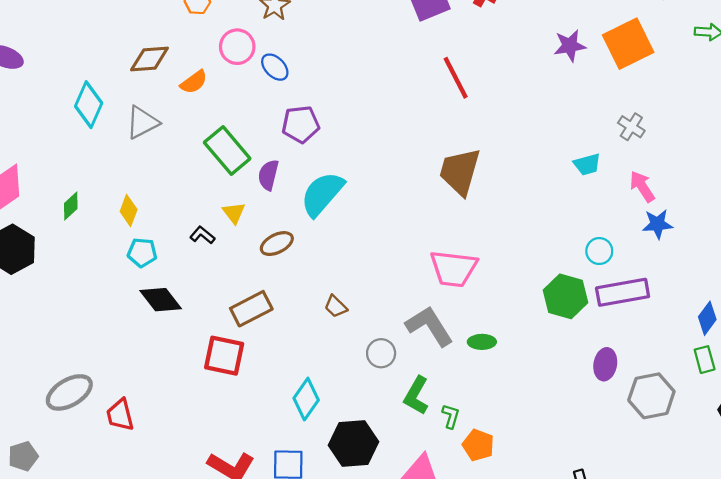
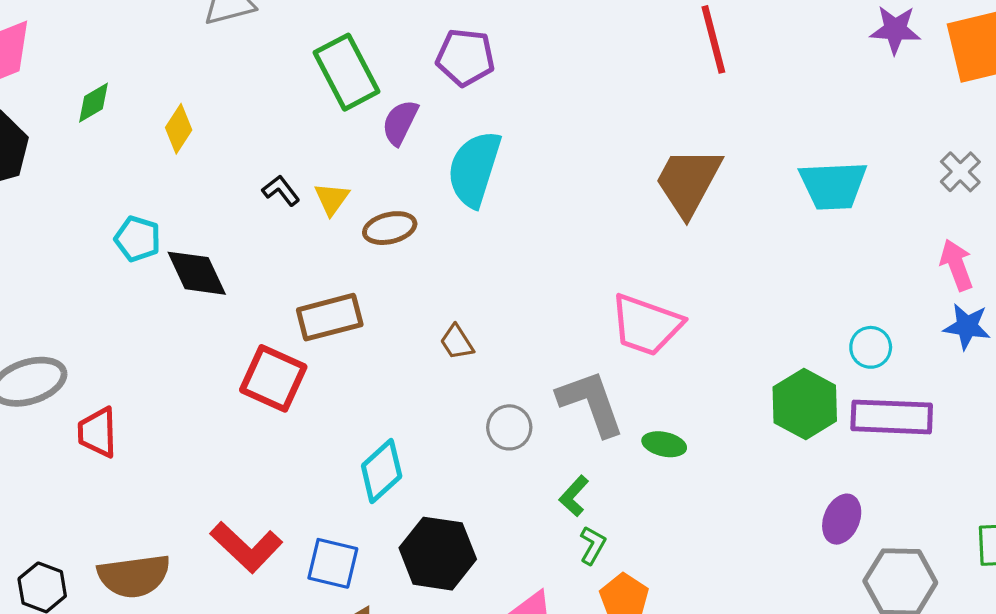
cyan trapezoid: (587, 164) -> (833, 185), moved, size x1.6
cyan semicircle: (322, 194) -> (474, 169), turned -36
yellow triangle: (234, 213) -> (332, 199), moved
cyan pentagon: (142, 253) -> (138, 239), moved
green L-shape: (416, 396) -> (574, 496), moved, size x0.7

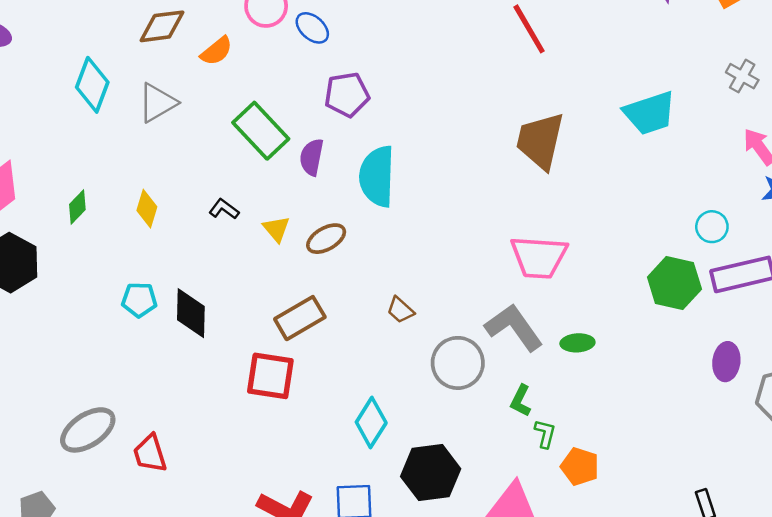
black L-shape: (281, 191) -> (224, 209), moved
black diamond: (197, 273) -> (191, 313), turned 42
gray circle: (509, 427) -> (458, 363), size x1.5

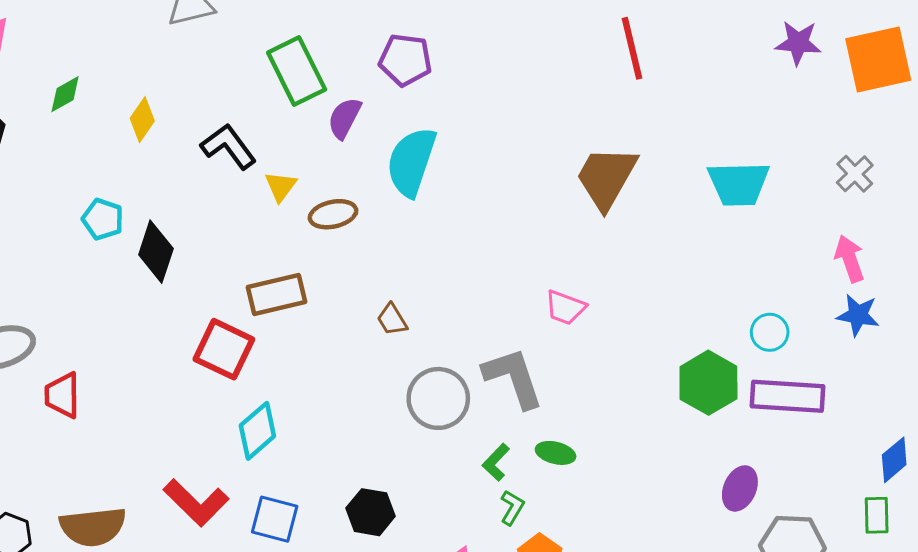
black L-shape: (224, 209) -> (229, 146), size x1.6
pink trapezoid: (539, 257) -> (565, 307), size x0.6
green ellipse: (577, 343) -> (556, 453), moved
cyan diamond: (371, 423) -> (257, 431), moved
black hexagon: (431, 473) -> (371, 512), size x0.7

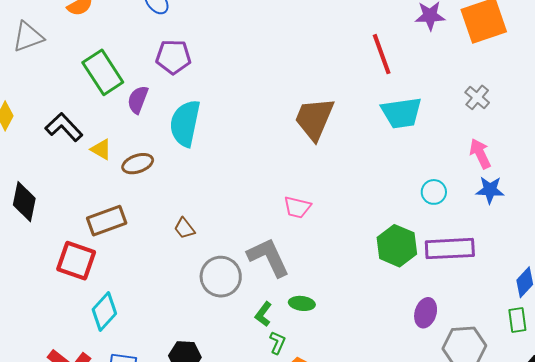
red line: (632, 48) -> (382, 54), moved
yellow triangle: (281, 186) -> (101, 149), turned -30
cyan circle: (770, 332) -> (434, 192), moved

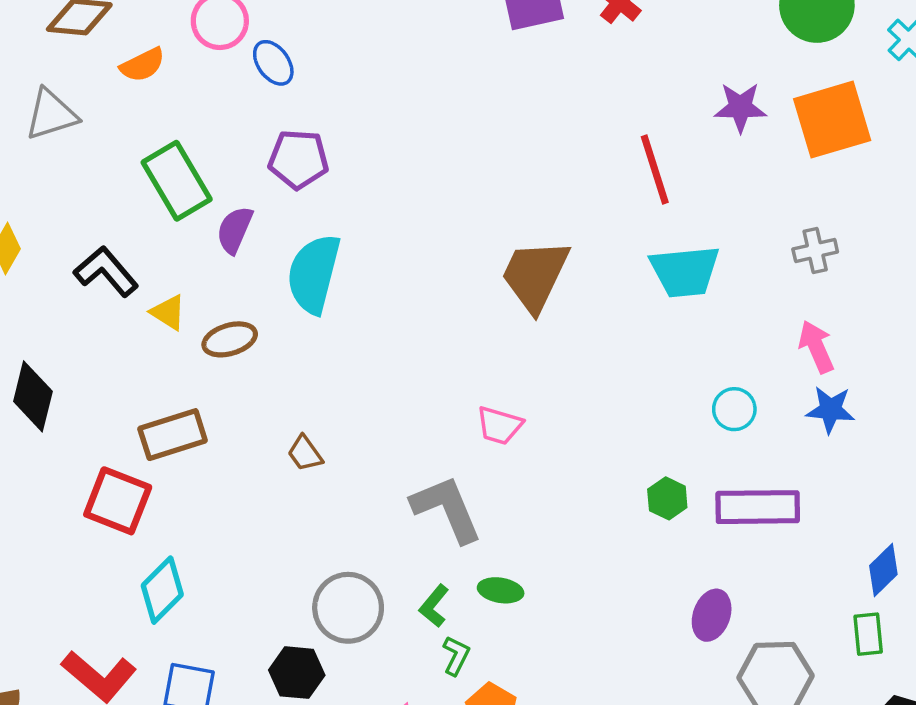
gray cross: (477, 97) -> (815, 251), turned 35
green hexagon: (397, 246) -> (667, 498), size x0.6
gray circle: (221, 277) -> (348, 608), moved

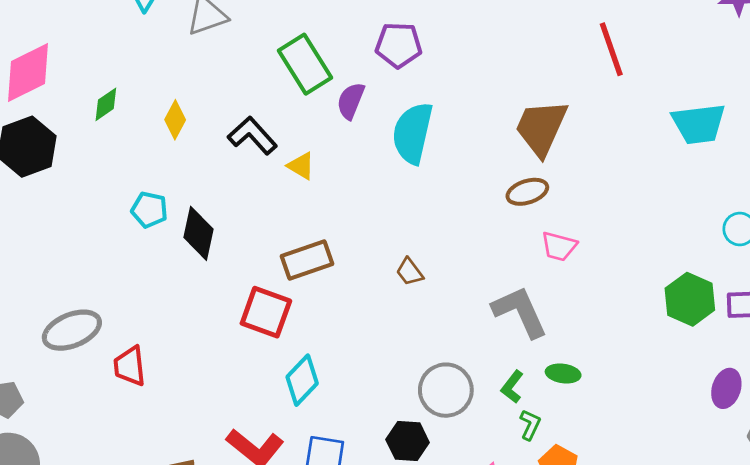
red line: (655, 169) -> (611, 49), moved
brown trapezoid: (535, 275) -> (541, 128), moved
brown ellipse: (230, 339) -> (527, 192), moved
green hexagon: (667, 498) -> (690, 299), size x1.6

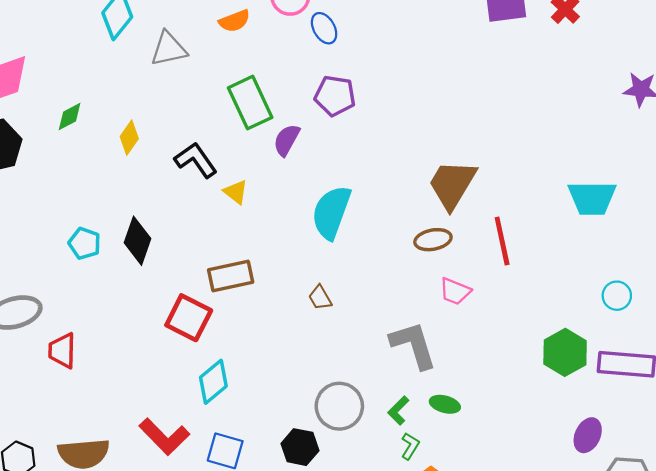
red line: (611, 49) -> (502, 241), moved
cyan semicircle: (413, 133) -> (331, 212), moved
cyan pentagon: (149, 210) -> (84, 243), moved

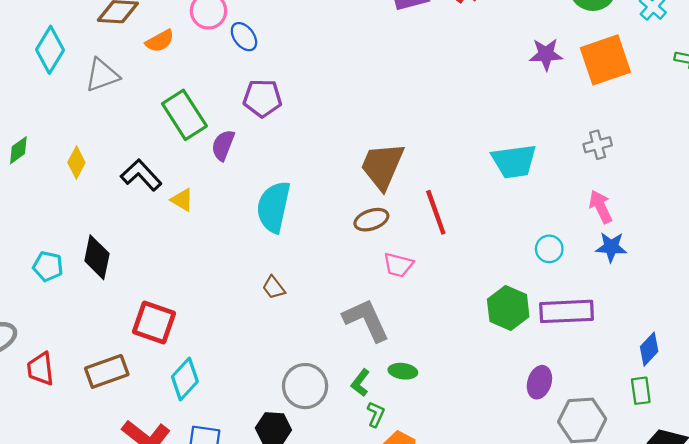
brown rectangle: (231, 276) -> (107, 371), moved

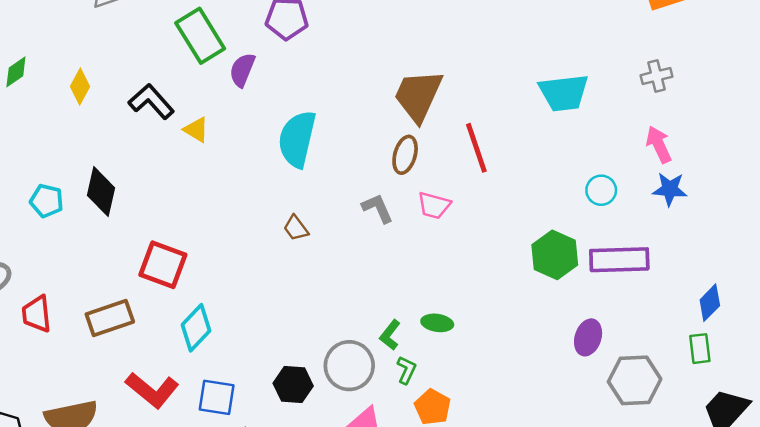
brown ellipse: (371, 220) -> (405, 155), turned -56
gray L-shape: (366, 320) -> (378, 208), moved, size x0.6
gray circle: (305, 386) -> (349, 366), moved

